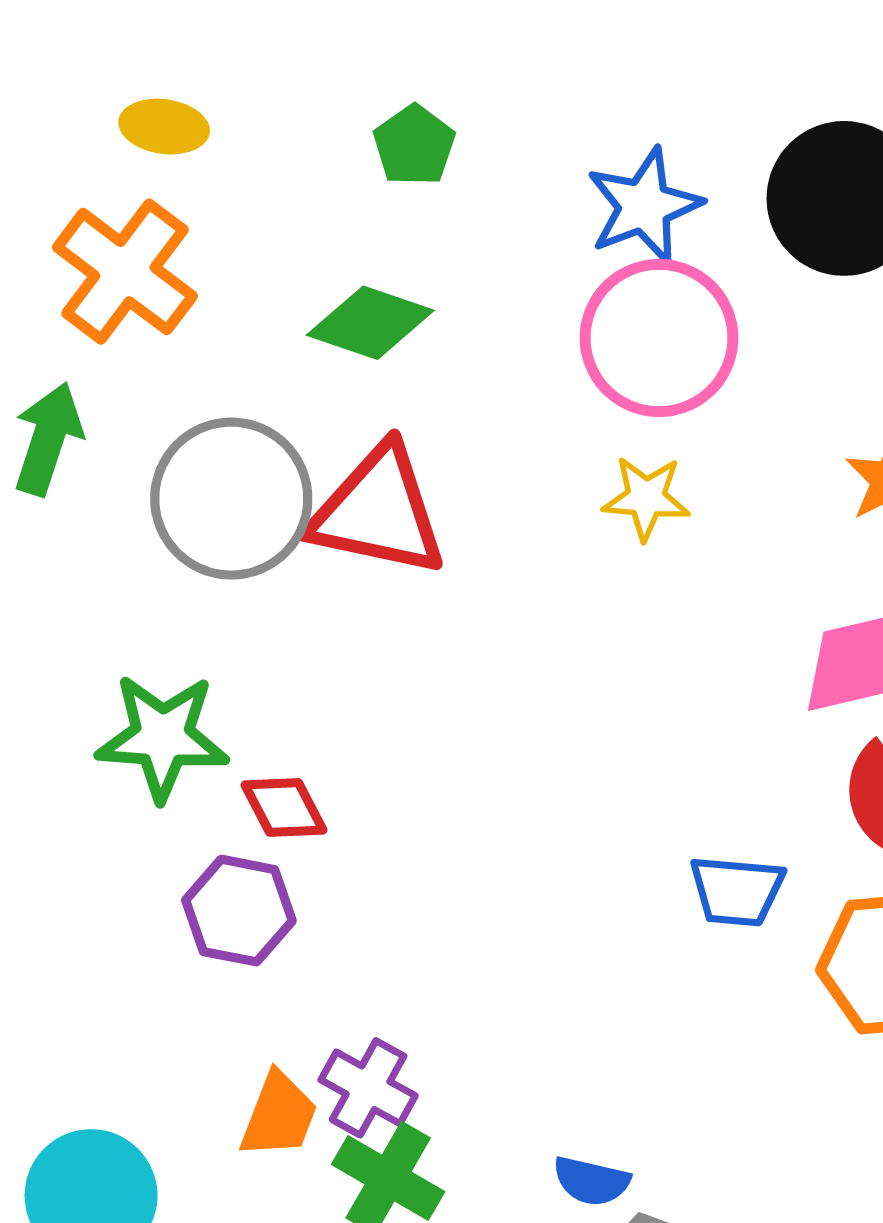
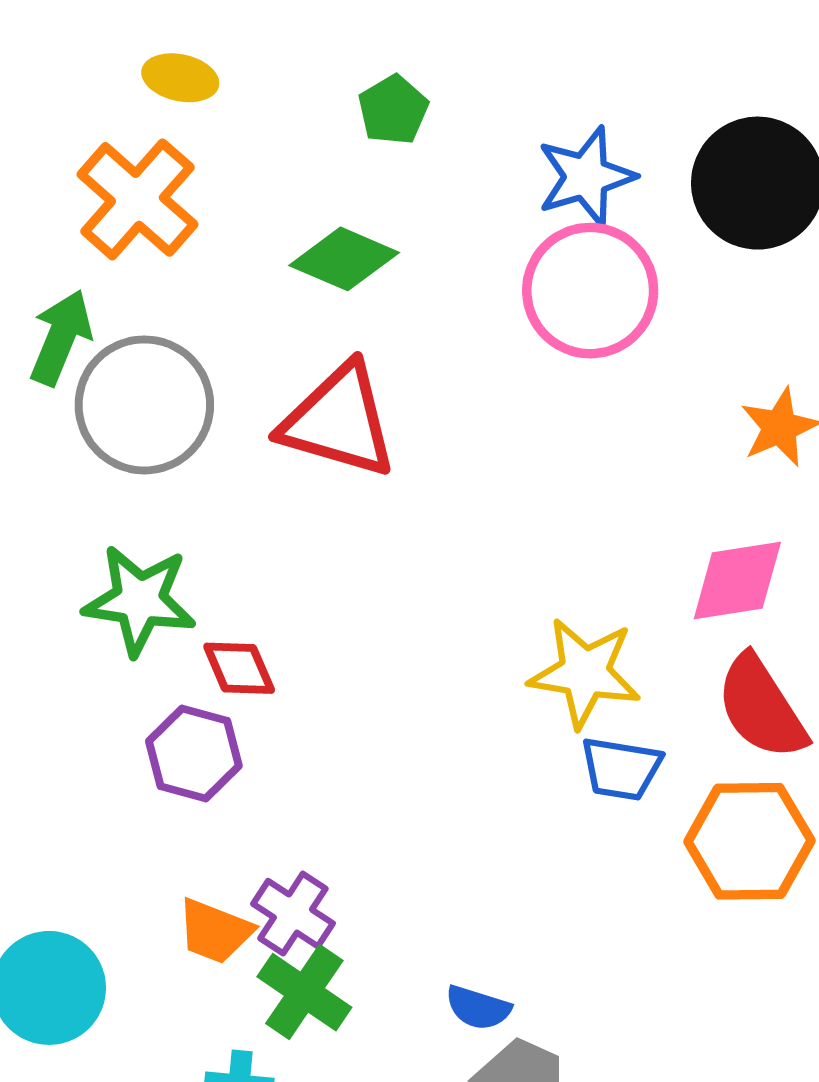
yellow star: (646, 498) -> (585, 673), moved, size x1.5
gray circle: (231, 499) -> (144, 405), moved
orange trapezoid: (279, 1115) -> (215, 931), turned 86

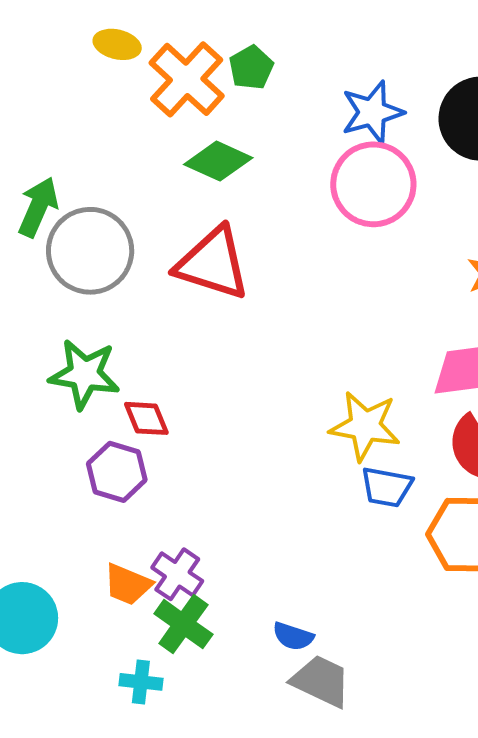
orange cross: (137, 199) -> (187, 79), moved

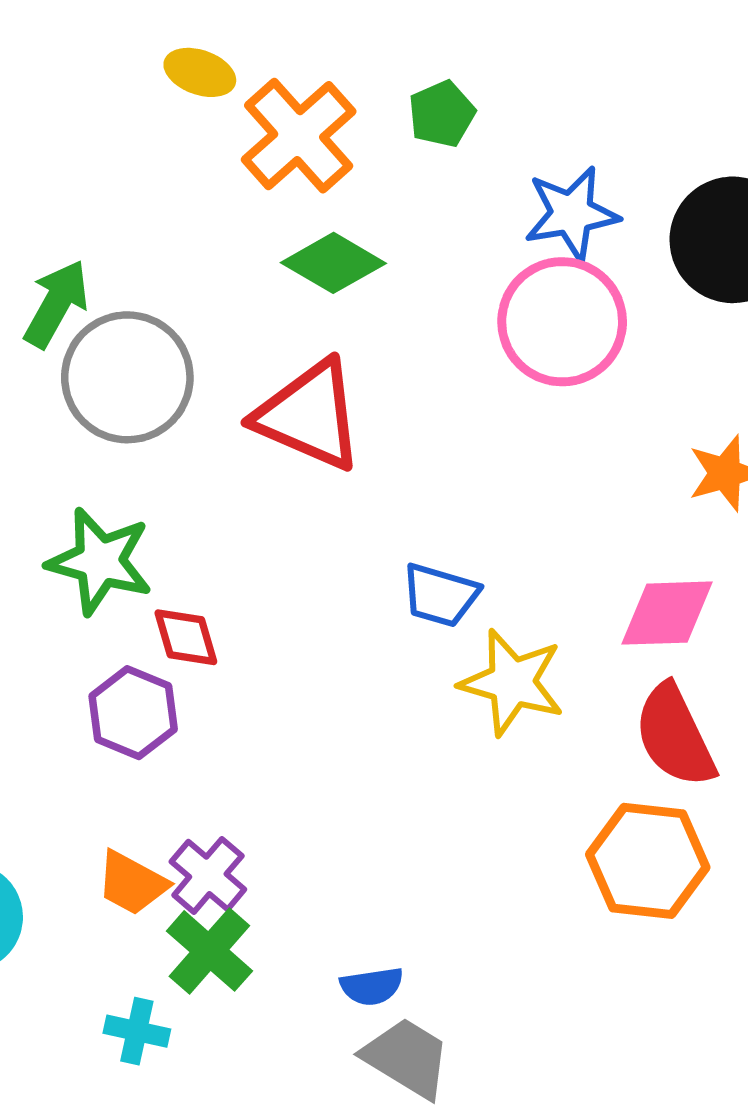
green pentagon: (251, 68) -> (442, 114), moved
blue trapezoid: (387, 487) -> (440, 595), moved
blue semicircle: (293, 636) -> (372, 986), turned -33

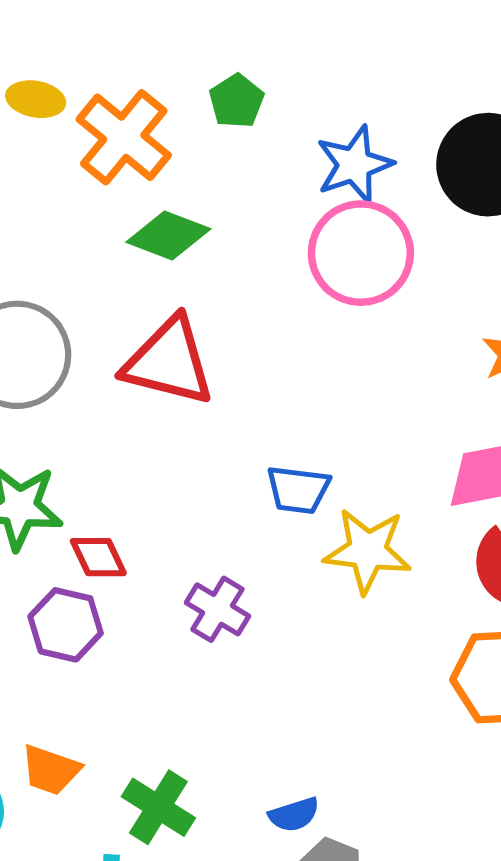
purple cross: (208, 875) -> (218, 609), moved
orange trapezoid: (132, 883) -> (51, 770), moved

